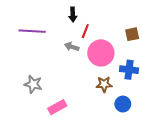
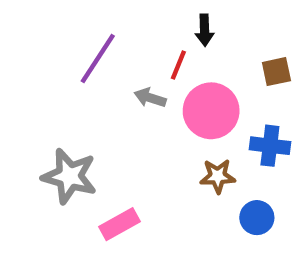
black arrow: (73, 14) -> (205, 30), moved
purple line: (32, 31) -> (98, 58), moved, turned -60
gray star: (33, 84) -> (69, 176), size x1.4

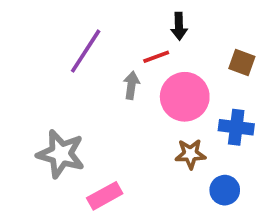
red line: (178, 65) -> (156, 57), turned 48
brown square: (276, 72) -> (242, 62), turned 32
gray arrow: (150, 98) -> (131, 85), turned 80

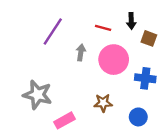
black arrow: (179, 26) -> (131, 21), moved
red line: (156, 57) -> (103, 28), moved, turned 35
brown star: (190, 154) -> (103, 103), moved

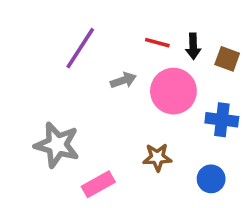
black arrow: (131, 21) -> (193, 46), moved
gray arrow: (81, 53) -> (123, 80), turned 63

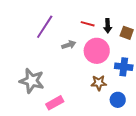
brown star: (157, 157) -> (99, 83), moved

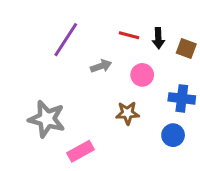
pink circle: (97, 51) -> (142, 75), size x0.6
brown star: (99, 83) -> (127, 113), moved
blue circle: (118, 100) -> (173, 135), moved

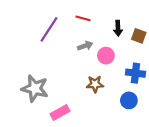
red line: (129, 35) -> (83, 18), moved
gray arrow: (101, 66) -> (85, 46), moved

